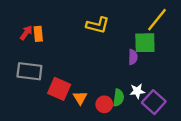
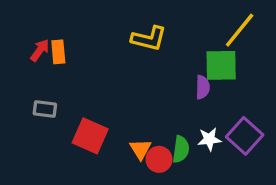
gray rectangle: (29, 71) -> (45, 109), size x0.6
orange triangle: (80, 98) -> (141, 149), moved
purple square: (154, 102) -> (245, 136), moved

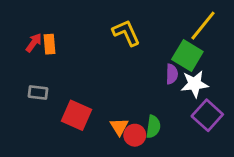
yellow L-shape: (149, 39) -> (126, 33), turned -128
green square: (221, 65) -> (187, 55), turned 32
white star: (209, 139) -> (195, 84), moved, size x1.4

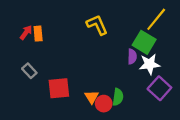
gray rectangle: (38, 92) -> (29, 71), turned 40
red square: (76, 115) -> (59, 88), turned -30

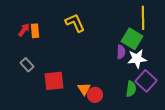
yellow line: (156, 19) -> (143, 18), turned -40
yellow L-shape: (97, 25) -> (75, 23), moved
green semicircle: (118, 97) -> (131, 89), moved

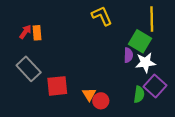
yellow L-shape: (75, 23) -> (102, 16), moved
gray rectangle: (27, 65) -> (29, 69), size x1.6

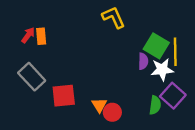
yellow line: (152, 19) -> (175, 52), moved

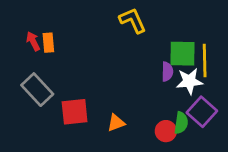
red arrow: (28, 35) -> (33, 41), turned -63
green square: (156, 46) -> (182, 54), turned -30
orange triangle: (99, 105) -> (116, 123), turned 42
red circle: (112, 112) -> (166, 131), moved

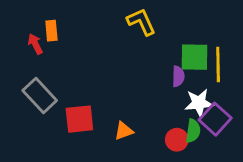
orange rectangle: (48, 43) -> (51, 31), moved
white star: (189, 81) -> (199, 103), moved

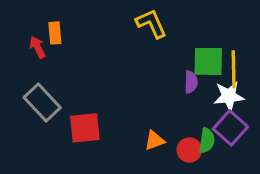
white star: (199, 103) -> (229, 96), moved
orange triangle: (124, 131) -> (155, 141), moved

